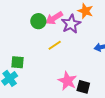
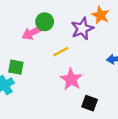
pink arrow: (54, 18) -> (32, 33), moved
pink star: (67, 81) -> (71, 79), moved

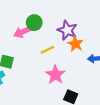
orange star: (101, 15) -> (75, 44), moved
purple star: (82, 29) -> (67, 30), turned -30

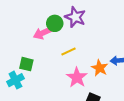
purple star: (67, 30) -> (75, 17), moved
orange star: (75, 44) -> (100, 68), moved

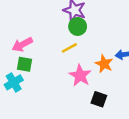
green circle: (55, 23) -> (78, 26), moved
pink arrow: (43, 33) -> (22, 45), moved

